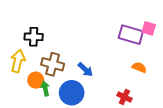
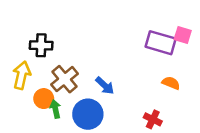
brown cross: (53, 64) -> (64, 79), turned 35

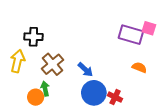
orange circle: (44, 99) -> (36, 97), moved
blue circle: (88, 114) -> (94, 93), moved
red cross: (153, 119) -> (115, 97), moved

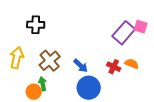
purple rectangle: (131, 35) -> (124, 33), turned -65
black cross: (33, 37) -> (36, 25), moved
red cross: (115, 97) -> (114, 67), moved

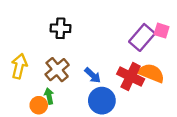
black cross: (36, 25) -> (61, 28), moved
orange semicircle: (132, 64) -> (151, 73), size x1.6
red cross: (114, 67) -> (131, 77), size x1.6

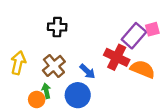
pink square: (162, 31) -> (152, 29), turned -32
red cross: (131, 77) -> (117, 57), moved
blue circle: (102, 101) -> (78, 95), moved

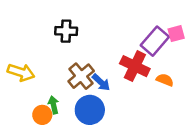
yellow arrow: (18, 63) -> (21, 72), turned 95
brown cross: (54, 66) -> (81, 76), moved
orange semicircle: (143, 69) -> (165, 80), size x0.6

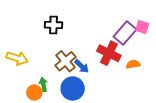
pink square: (176, 34) -> (142, 27), turned 32
orange semicircle: (165, 80) -> (133, 64), turned -32

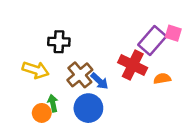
black cross: (53, 25) -> (59, 42), moved
yellow arrow: (17, 58) -> (36, 70), moved

